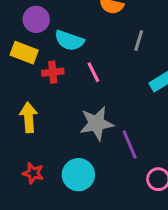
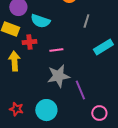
pink line: (93, 72) -> (56, 50), moved, turned -72
yellow arrow: (29, 117) -> (14, 61), moved

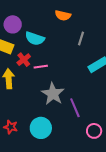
red cross: (29, 42) -> (24, 60), turned -32
pink line: (56, 50) -> (41, 67), moved
gray star: (58, 76) -> (53, 94), turned -30

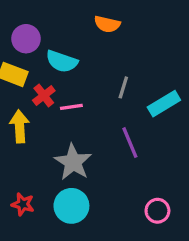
gray line: (81, 39) -> (123, 87), moved
gray star: (53, 94) -> (73, 162), moved
purple line: (75, 108) -> (130, 143), moved

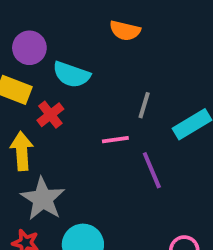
pink line: (71, 107) -> (115, 140), moved
gray star: (73, 162) -> (43, 199), moved

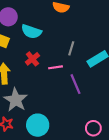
red cross: (50, 115) -> (32, 59), moved

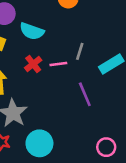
pink line: (56, 67) -> (58, 64), moved

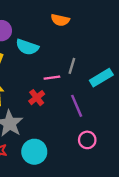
red cross: (33, 64) -> (37, 98), moved
pink circle: (106, 147) -> (87, 140), moved

